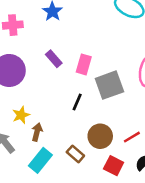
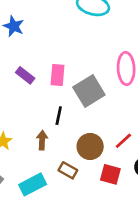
brown arrow: (37, 132) -> (42, 140), moved
cyan rectangle: (40, 160) -> (33, 184), turned 35

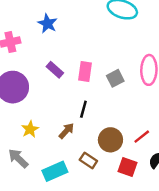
gray square: (89, 91) -> (115, 78), moved, size x0.6
brown arrow: (42, 140) -> (66, 131), turned 36

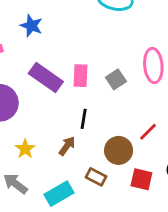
purple rectangle: (55, 70) -> (46, 78), size x1.6
red line: (142, 137) -> (148, 132), moved

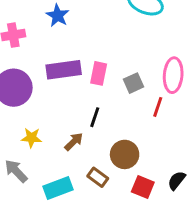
purple rectangle: (46, 78) -> (64, 70), turned -52
red line: (148, 132) -> (158, 107), moved, turned -36
yellow star: (25, 149) -> (31, 138), turned 30

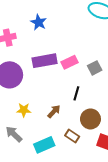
pink rectangle: (99, 73) -> (70, 62), turned 56
black line: (95, 117) -> (76, 93), moved

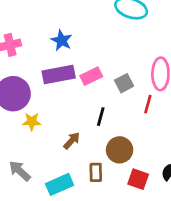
blue star: (39, 22) -> (62, 40), moved
yellow star: (24, 110) -> (32, 122), moved
brown rectangle: (72, 136) -> (96, 172), turned 56

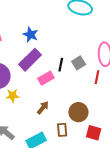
purple rectangle: (59, 74) -> (30, 60), turned -30
pink rectangle: (91, 76) -> (46, 78), moved
black line: (101, 117) -> (61, 65), moved

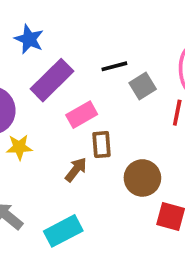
blue star: (31, 35) -> (29, 39), moved
black line: (61, 65) -> (114, 66), moved, turned 64
brown rectangle: (62, 130) -> (102, 145), moved

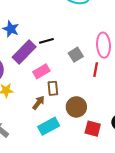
black line: (114, 66) -> (46, 41), moved
cyan rectangle: (63, 231) -> (49, 126), moved

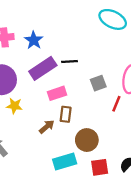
cyan rectangle: (49, 126) -> (65, 162), moved
red square: (93, 129) -> (100, 167), turned -35

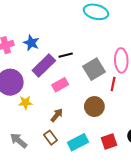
gray square: (98, 83) -> (94, 69), size x1.5
brown rectangle: (66, 114) -> (51, 138), moved, turned -32
brown circle: (87, 140) -> (94, 107), moved

